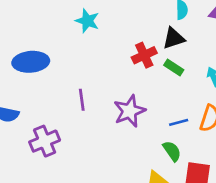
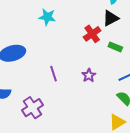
green rectangle: (174, 68) -> (115, 47), moved
purple star: (129, 111) -> (89, 75), size x0.6

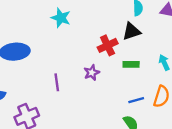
green rectangle: (115, 47) -> (131, 64), turned -32
purple star: (89, 75) -> (92, 73), moved

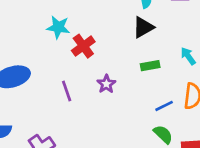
red cross: (108, 45) -> (83, 46), moved
purple line: (57, 82) -> (67, 91), moved

